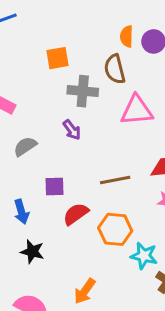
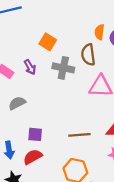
orange square: (57, 58) -> (48, 42), turned 35
purple arrow: (72, 130) -> (30, 67), moved
red semicircle: (76, 214) -> (33, 157), moved

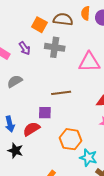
brown semicircle: (88, 55) -> (63, 19), moved, turned 108
purple square: (35, 134) -> (45, 113), moved
brown line: (79, 135) -> (61, 93), moved

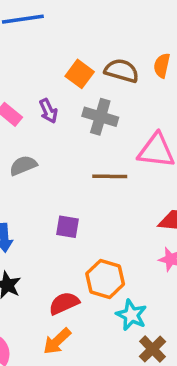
brown line: (61, 93) -> (110, 176), moved
red semicircle: (31, 129) -> (64, 303), moved

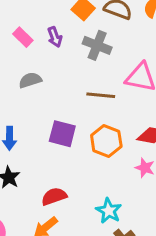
purple square: (67, 227) -> (62, 134), size x1.4
orange hexagon: (105, 279) -> (106, 141), moved

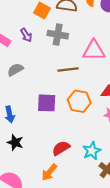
red semicircle: (54, 196) -> (61, 148), moved
cyan star: (109, 211) -> (92, 151), turned 30

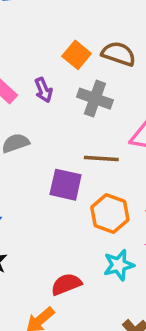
purple square: (47, 103) -> (66, 185), moved
cyan star: (92, 151) -> (119, 265), moved

